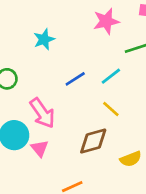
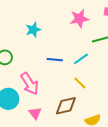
blue line: (75, 79) -> (55, 60), turned 35
pink triangle: (40, 148) -> (35, 113), moved

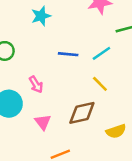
pink arrow: (30, 84) -> (36, 84), size x0.6

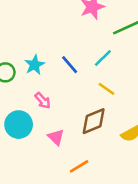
cyan star: (41, 16) -> (35, 65), moved
blue line: (68, 54) -> (70, 65), turned 54

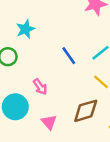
cyan star: (35, 65) -> (26, 29), moved

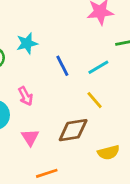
cyan star: (26, 29) -> (27, 43), moved

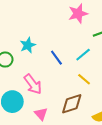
pink arrow: (26, 96) -> (33, 84), size x1.5

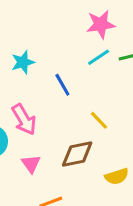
cyan line: (83, 55) -> (99, 57), moved

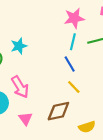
cyan line: (99, 57) -> (73, 42), turned -42
blue line: (62, 85) -> (70, 64), moved

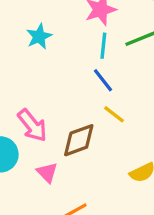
cyan star: (19, 46) -> (39, 36), moved
brown diamond: (58, 111) -> (79, 140), moved

